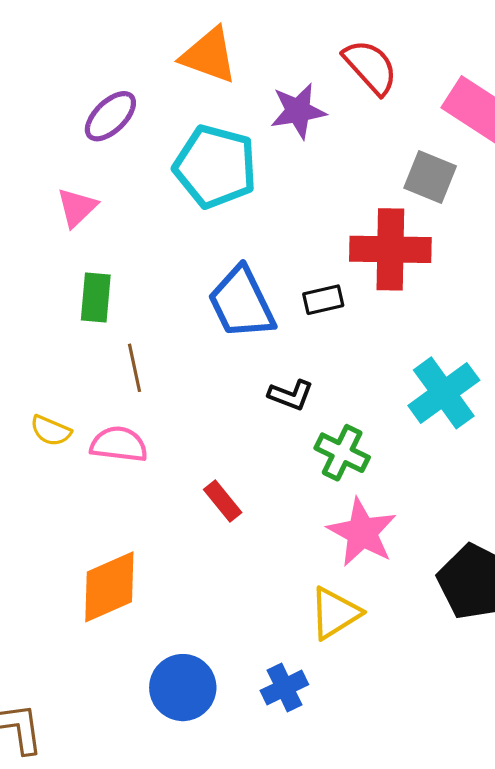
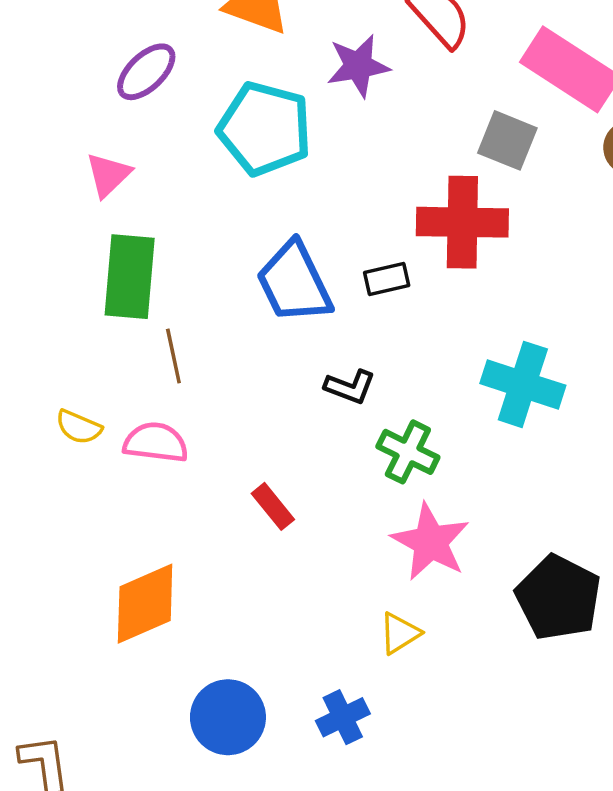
green rectangle: (96, 298) -> (130, 277), size x1.5
cyan cross: (444, 393) -> (523, 384), turned -36
yellow triangle: (335, 613) -> (400, 633), size x0.7

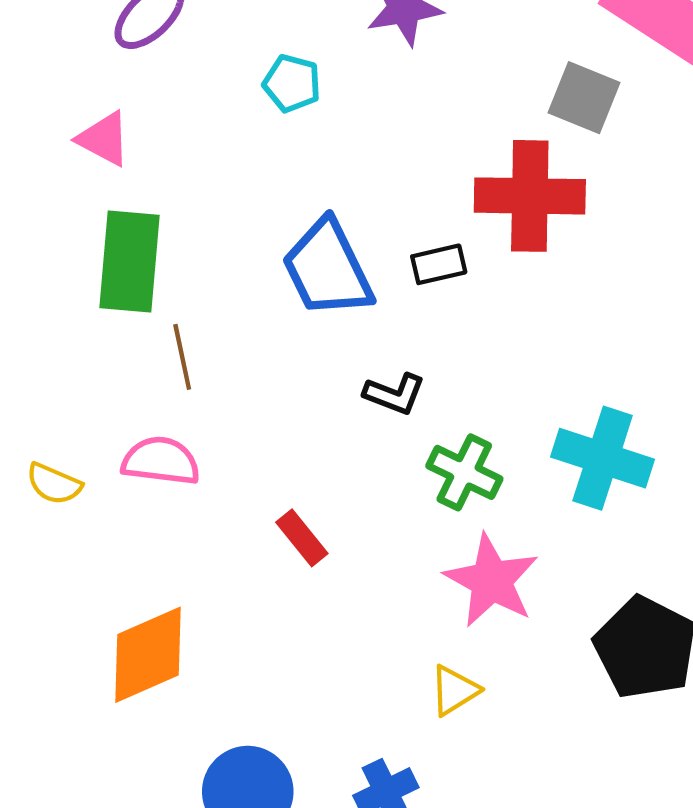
cyan pentagon: (265, 129) -> (292, 83), size x0.5
pink triangle: (108, 175) -> (104, 139), turned -48
cyan cross: (523, 384) -> (603, 458), moved
yellow semicircle: (79, 427) -> (54, 484), moved

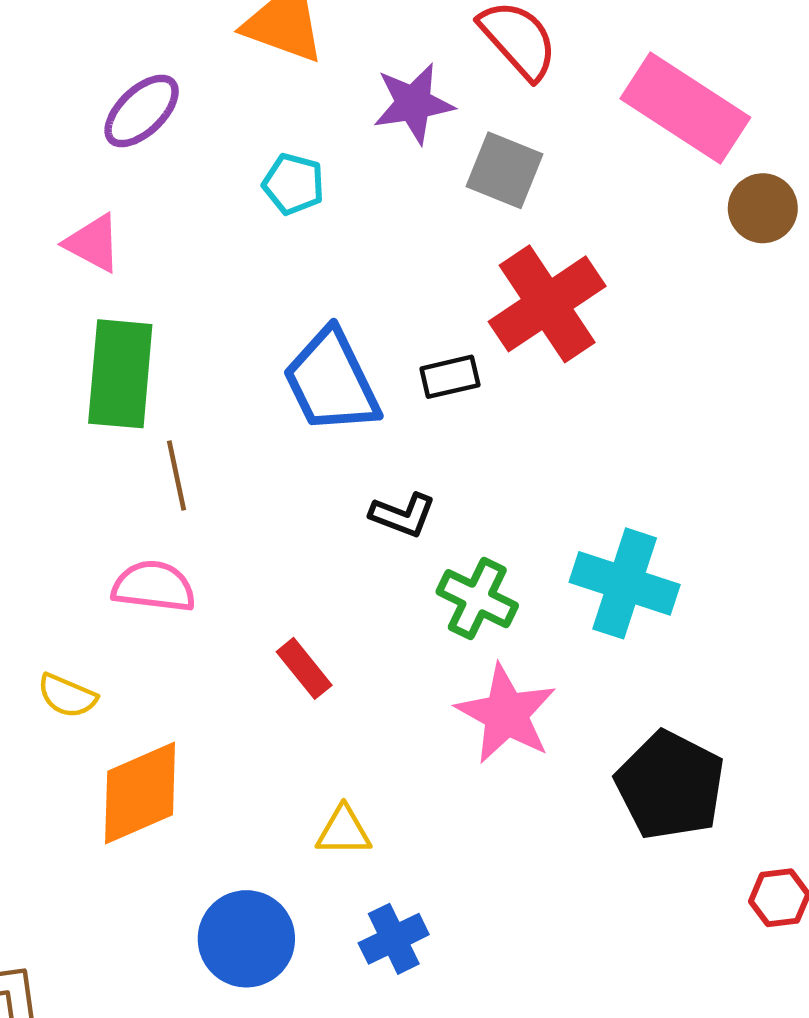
gray square: (584, 98) -> (505, 170), moved
red cross: (530, 196) -> (547, 304), turned -35
yellow semicircle: (54, 484) -> (67, 696), moved
yellow triangle: (454, 690) -> (344, 831), moved, turned 32

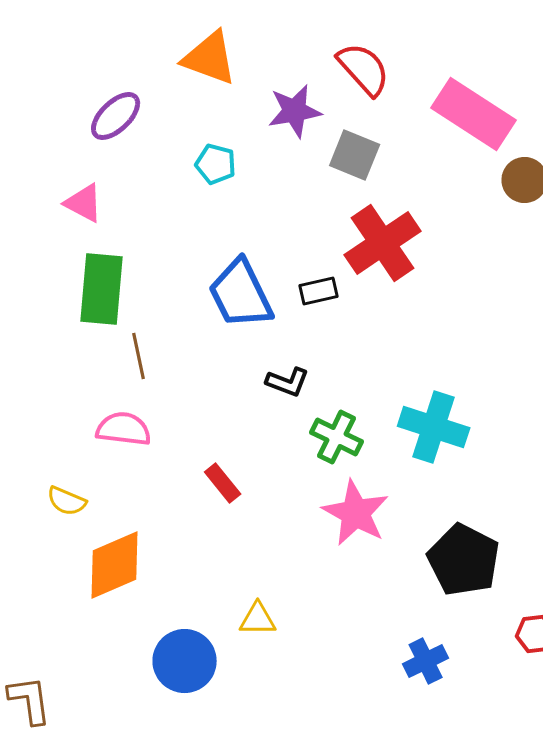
yellow triangle: (344, 831) -> (258, 619), moved
blue cross: (394, 939) -> (426, 661), moved

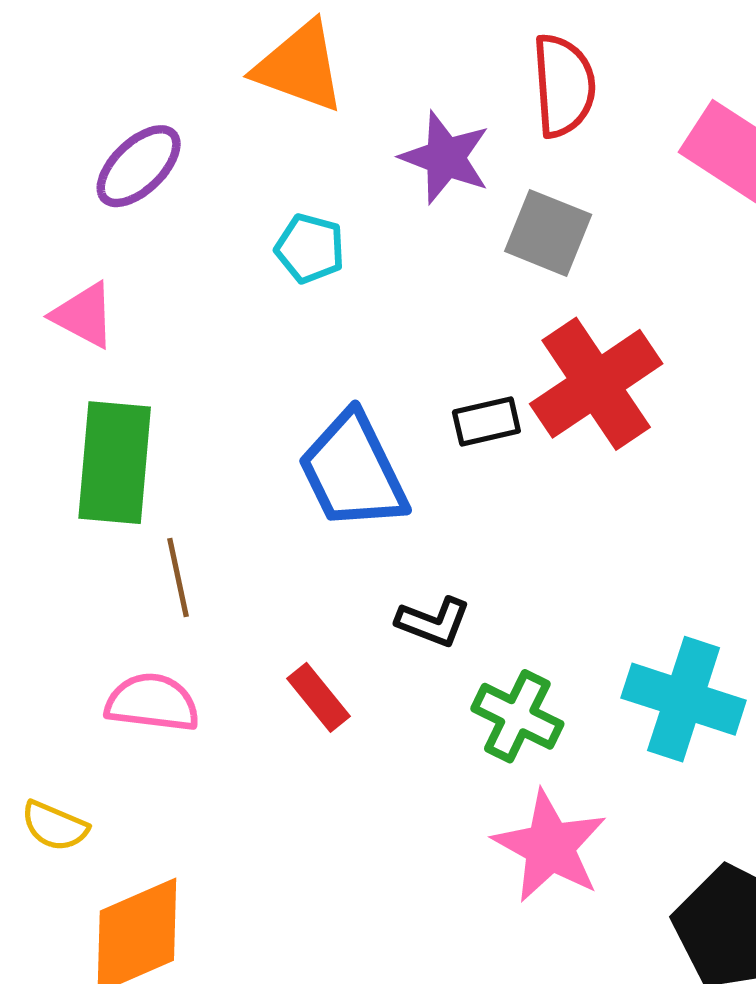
red semicircle: (364, 69) -> (564, 86), turned 38
purple star: (295, 111) -> (445, 158), turned 30
black rectangle: (319, 291) -> (486, 421), moved
red rectangle: (223, 483) -> (319, 697), moved

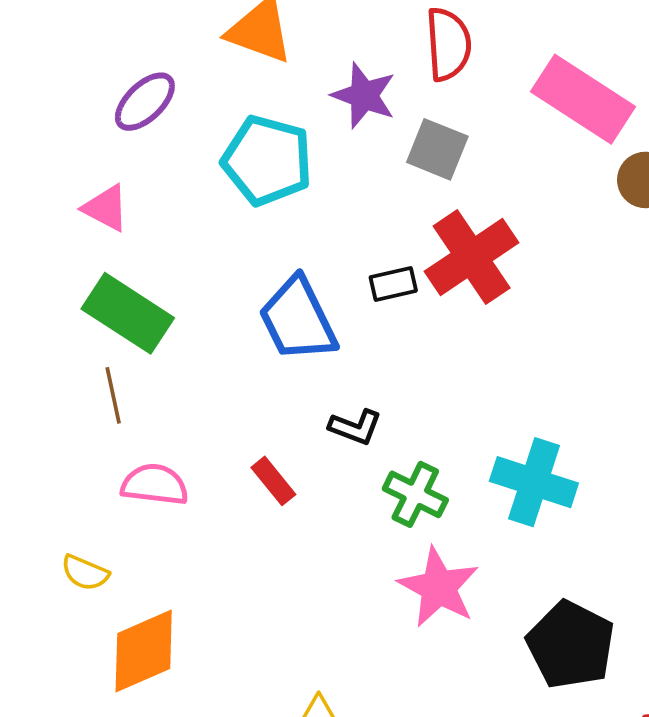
cyan pentagon: (310, 248) -> (267, 160), size x1.8
green rectangle: (115, 463) -> (128, 313), turned -62
brown line: (178, 577) -> (113, 395), moved

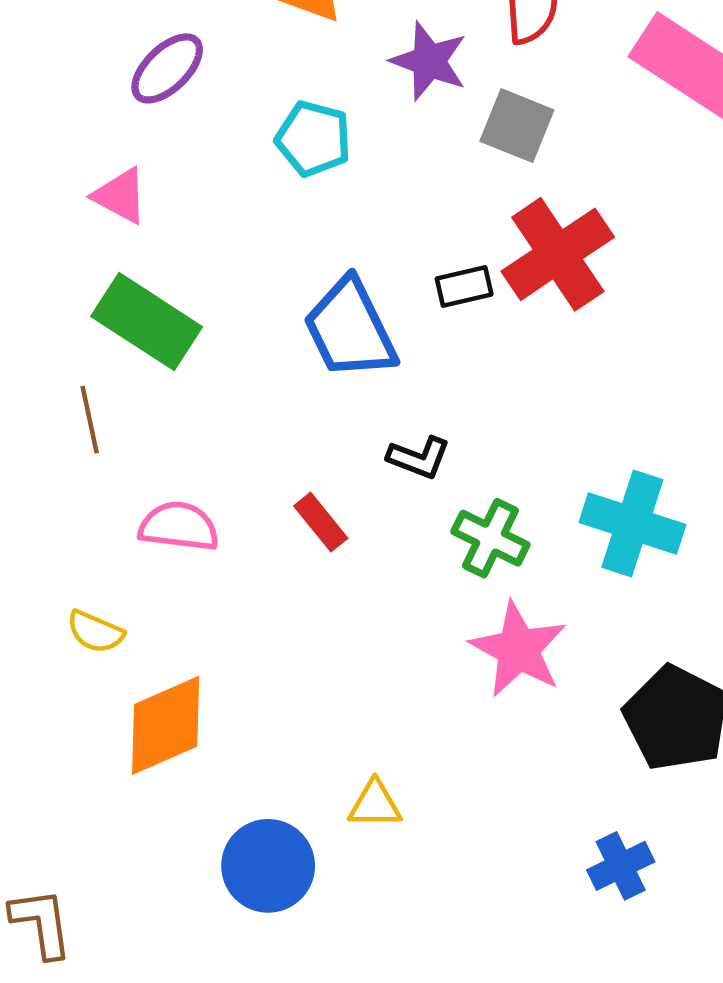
cyan pentagon: (267, 160) -> (313, 139), size x0.7
brown line: (113, 395) -> (90, 420), moved

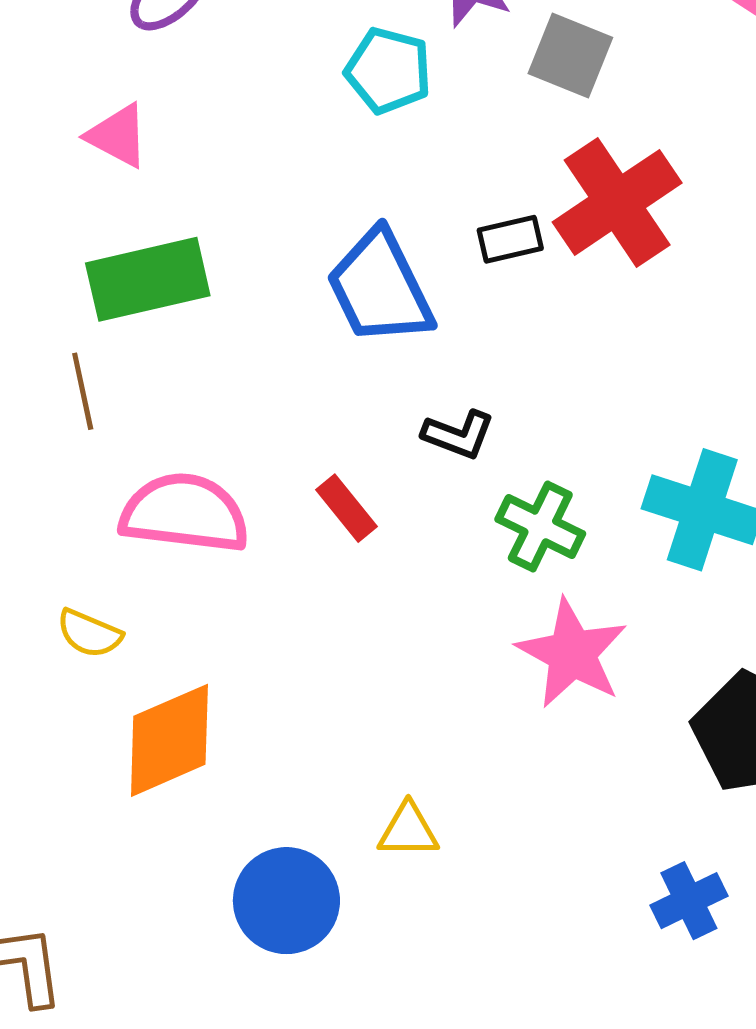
cyan pentagon: (313, 139) -> (388, 71), moved
green rectangle: (147, 322) -> (148, 279), turned -46
pink semicircle: (179, 526) -> (185, 513), size x1.4

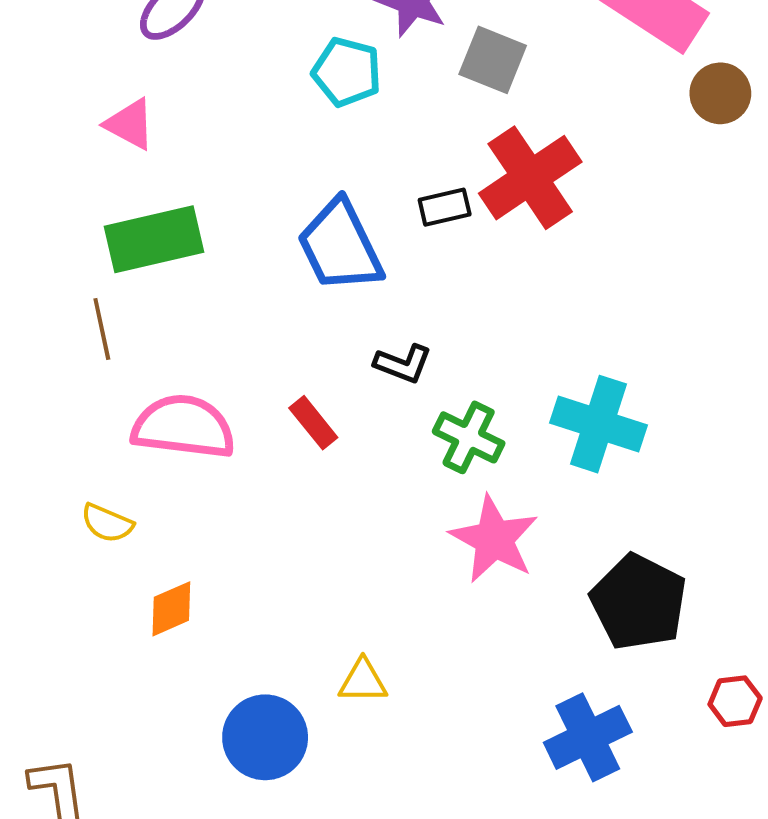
orange diamond: (169, 740) -> (171, 609), size x0.6
blue cross: (689, 901) -> (588, 737), size x1.4

